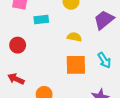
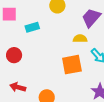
yellow semicircle: (74, 37) -> (80, 39), moved

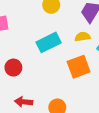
cyan rectangle: (32, 27) -> (49, 42), moved, size x1.5

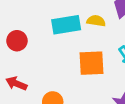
yellow semicircle: (82, 37) -> (96, 21), moved

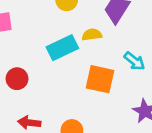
orange square: (92, 63) -> (100, 79), turned 32

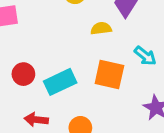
cyan rectangle: (62, 48) -> (60, 82), moved

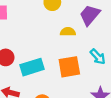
orange square: (109, 75) -> (69, 67), turned -30

